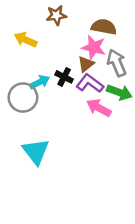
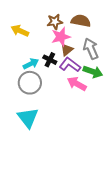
brown star: (56, 15) -> (55, 22), moved
pink star: (94, 47) -> (61, 37), moved, turned -30
gray circle: (23, 98) -> (30, 83), moved

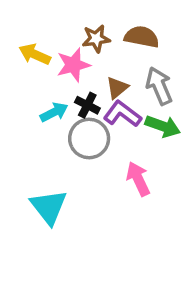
pink star: (61, 37) -> (73, 65), moved
gray circle: (30, 83) -> (89, 139), moved
pink arrow: (77, 84) -> (138, 179), moved, turned 36

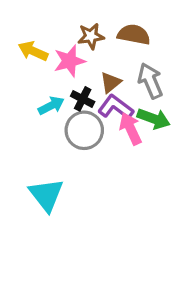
pink arrow: (138, 179) -> (131, 129), moved

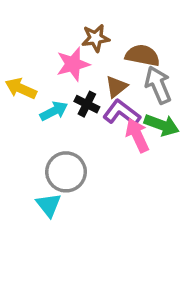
brown semicircle: (134, 35) -> (142, 55), moved
yellow arrow: (33, 51) -> (21, 88), moved
gray circle: (84, 130) -> (66, 172), moved
cyan triangle: (46, 195) -> (49, 205), size x0.7

